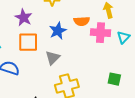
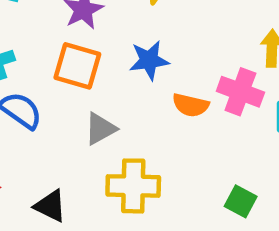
orange semicircle: (82, 21) -> (191, 105), moved
gray triangle: (53, 58) -> (100, 129), moved

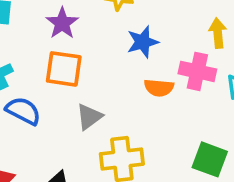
blue star: (149, 60) -> (143, 42), moved
green square: (241, 201) -> (210, 159), size x1.4

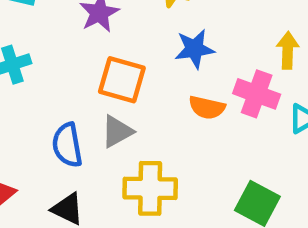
orange square: (64, 69) -> (122, 80), moved
blue semicircle: (23, 111) -> (67, 145), moved, turned -135

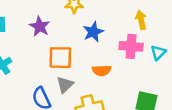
orange semicircle: (207, 107) -> (102, 70), moved

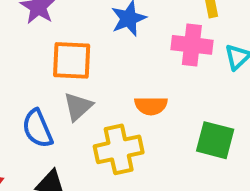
orange semicircle: (102, 70) -> (151, 106), moved

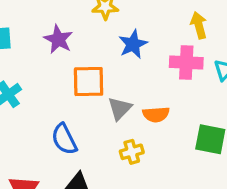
gray triangle: (78, 106) -> (120, 108), moved
yellow cross: (119, 149) -> (132, 152), size x0.6

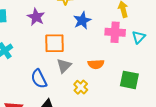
gray triangle: (120, 108) -> (64, 66), moved
yellow cross: (132, 152) -> (81, 87), turned -32

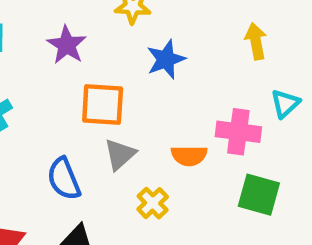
pink cross: (115, 32) -> (238, 132), moved

